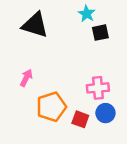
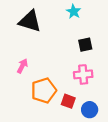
black square: (100, 33) -> (85, 45), moved
blue circle: (105, 113) -> (90, 110), moved

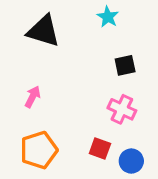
pink cross: (83, 74) -> (122, 109), turned 30
orange pentagon: (44, 90) -> (39, 150), moved

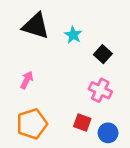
cyan star: (108, 17) -> (73, 35), moved
black square: (125, 65) -> (103, 54), turned -36

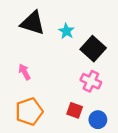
black square: (103, 54) -> (93, 49), size x1.5
pink arrow: (27, 80) -> (24, 72), turned -56

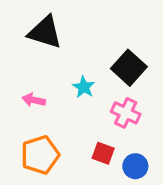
cyan star: (66, 31) -> (84, 87), moved
pink arrow: (24, 72) -> (34, 100), turned -49

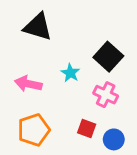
pink arrow: (34, 100) -> (28, 84), size x1.4

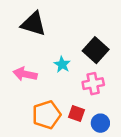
pink cross: (106, 95) -> (93, 84), turned -36
orange pentagon: (34, 130) -> (47, 115), moved

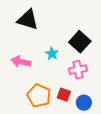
orange pentagon: (47, 115) -> (39, 96), turned -30

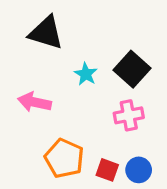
cyan star: (52, 54) -> (86, 74), moved
red square: (64, 95) -> (107, 170), moved

